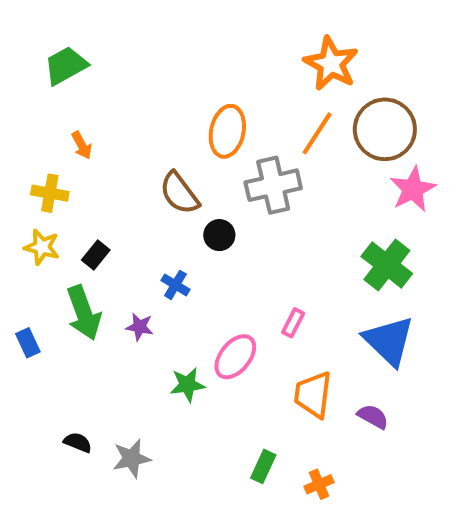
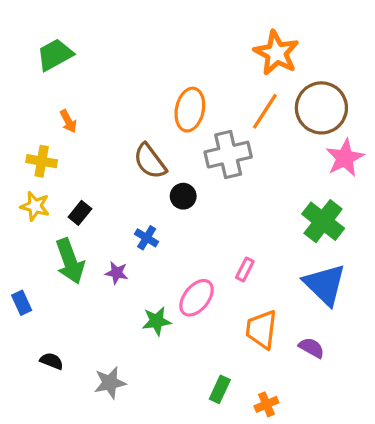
blue rectangle: (28, 343) -> (22, 303), moved
black semicircle: (78, 442) -> (52, 361), moved

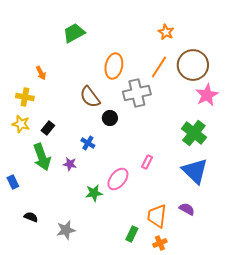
orange star: (276, 53) -> (166, 32), size x0.6
green trapezoid: (55, 55) -> (74, 33), moved
orange trapezoid: (261, 329) -> (157, 216), moved

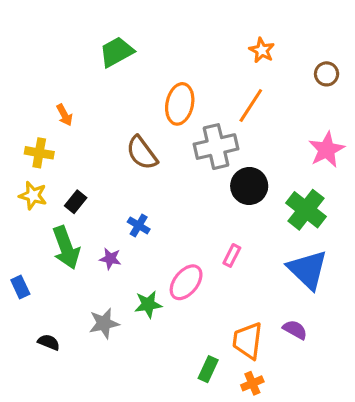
brown circle: (193, 65) -> (327, 74), moved, size x0.5
black circle: (110, 118) -> (249, 186), moved, size x1.5
gray star: (66, 230) -> (104, 323), moved

